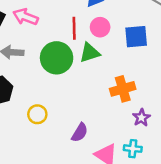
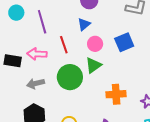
red line: (74, 28) -> (64, 45), moved
orange cross: (123, 89) -> (116, 94), moved, turned 30

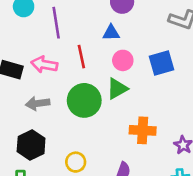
blue triangle: (84, 24) -> (111, 33), turned 32

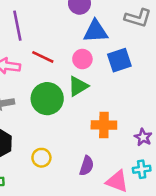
blue triangle: (111, 33) -> (96, 31), moved, size x1.5
red line: (81, 57) -> (43, 57), turned -50

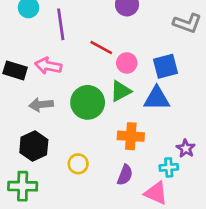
blue triangle: (96, 31) -> (157, 98), moved
red line: (43, 57) -> (101, 47), moved
orange cross: (104, 125) -> (131, 136), moved
cyan cross: (142, 169) -> (169, 167), moved

